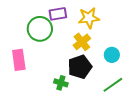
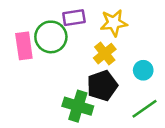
pink rectangle: (19, 60) -> (24, 46), moved
green cross: (61, 83) -> (78, 106), size x1.6

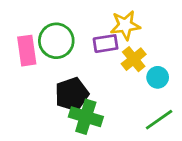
purple rectangle: (74, 18) -> (106, 44), moved
yellow cross: (105, 54) -> (134, 59), moved
black pentagon: (102, 86) -> (72, 94), moved

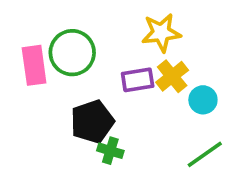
purple rectangle: (106, 44) -> (138, 80), moved
green cross: (86, 117) -> (110, 151), size x0.6

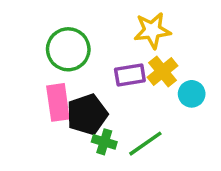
pink rectangle: (34, 65) -> (58, 102), moved
green line: (205, 154) -> (145, 144), moved

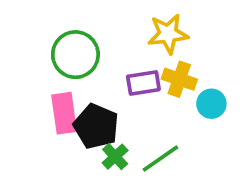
yellow cross: (162, 72) -> (179, 79), turned -32
black pentagon: (87, 114) -> (96, 126), turned -30
green cross: (104, 142) -> (115, 157), turned 30

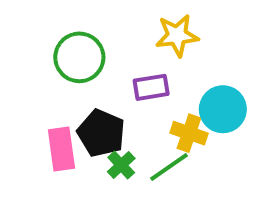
yellow cross: (179, 79) -> (189, 133), moved
cyan circle: (211, 104) -> (223, 109), size x1.5
pink rectangle: (64, 113) -> (61, 149), moved

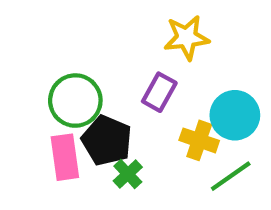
green circle: (79, 57) -> (75, 101), moved
purple rectangle: (151, 87) -> (159, 92), turned -52
green line: (169, 167) -> (231, 176), moved

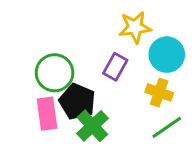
cyan circle: (235, 115) -> (167, 55), moved
yellow cross: (199, 140) -> (159, 92), moved
green cross: (128, 174) -> (92, 126), size x1.5

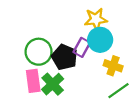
cyan circle: (167, 55) -> (100, 40), moved
black pentagon: (77, 102) -> (64, 57), moved
green cross: (92, 126) -> (53, 84), moved

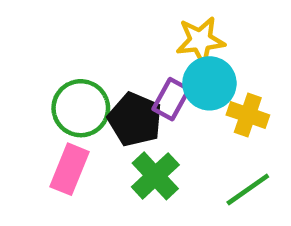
yellow cross: (113, 66) -> (248, 115), moved
pink rectangle: (33, 81) -> (70, 169), turned 30
green cross: (53, 84) -> (155, 176), moved

